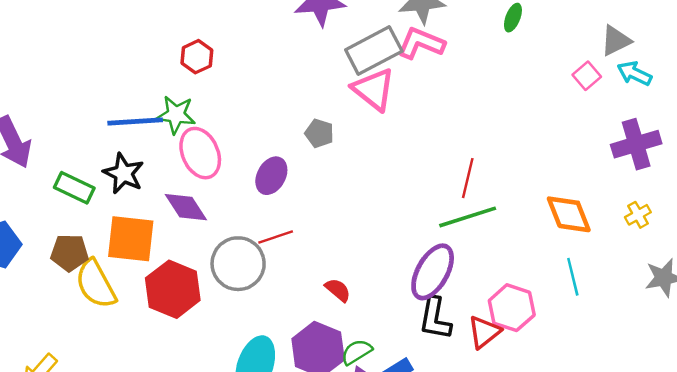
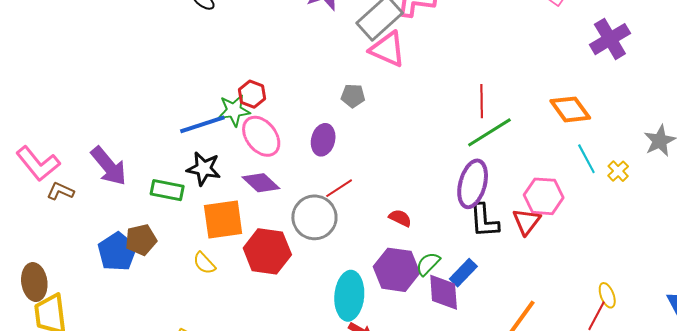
red hexagon: (197, 57) -> (252, 94), moved
yellow cross: (638, 215) -> (618, 171), moved
brown pentagon: (69, 253) -> (141, 240), moved
yellow semicircle: (96, 284) -> (204, 263), size x0.6

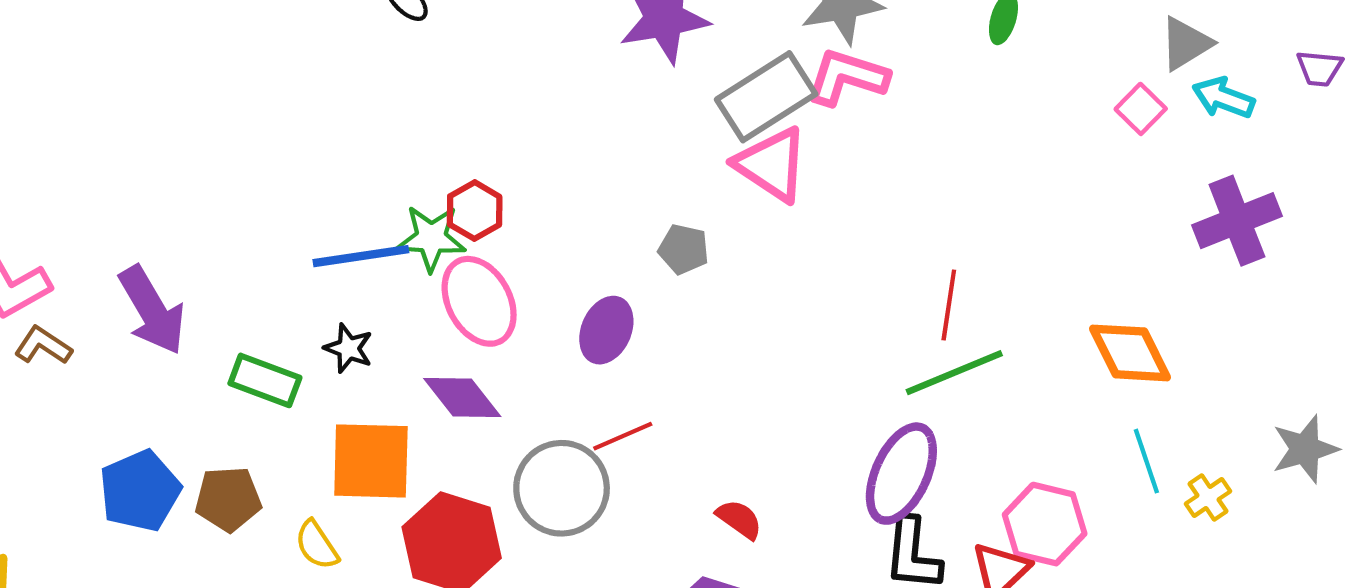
black star: (204, 169) -> (348, 348), size x0.7
brown pentagon: (141, 240) -> (228, 499), moved

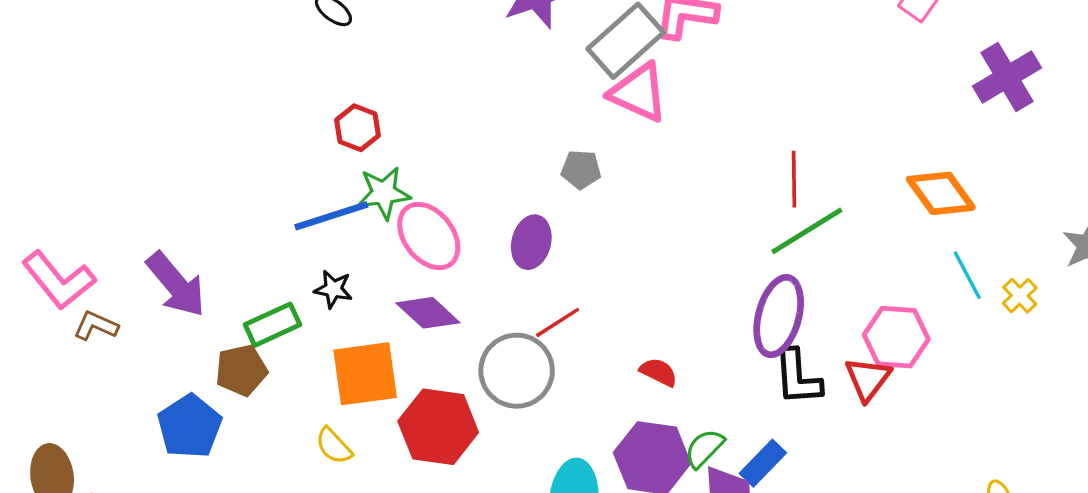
red hexagon: (475, 211) -> (357, 128), moved
green rectangle: (265, 380) -> (273, 325), turned -36
brown pentagon: (228, 499) -> (241, 370), moved

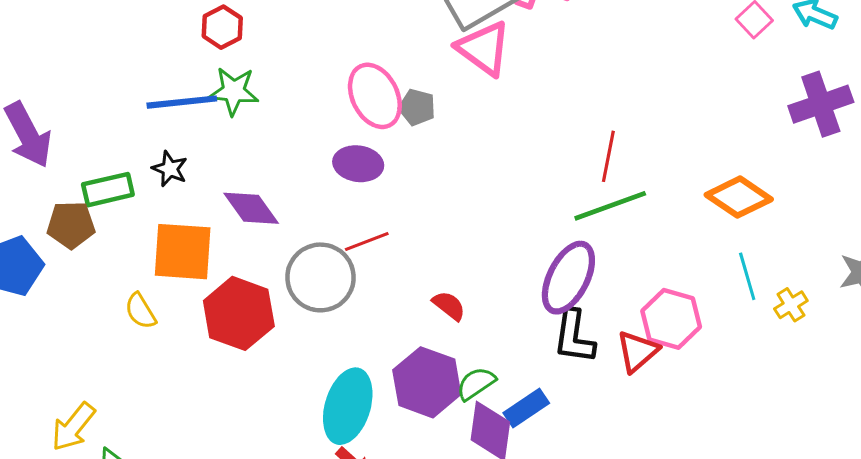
orange diamond: (941, 193) -> (739, 197), turned -32
pink ellipse: (429, 236) -> (375, 96), moved
purple ellipse: (531, 242) -> (358, 164), turned 72

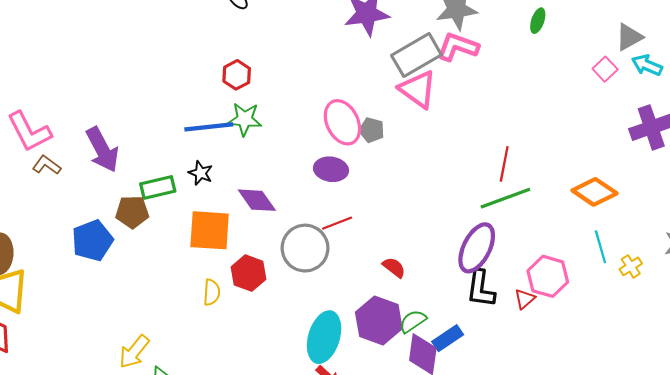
yellow semicircle: (140, 311) -> (212, 292), moved, turned -145
red hexagon: (239, 313) -> (248, 273), size x0.7
red triangle: (637, 351) -> (525, 299), size x0.7

